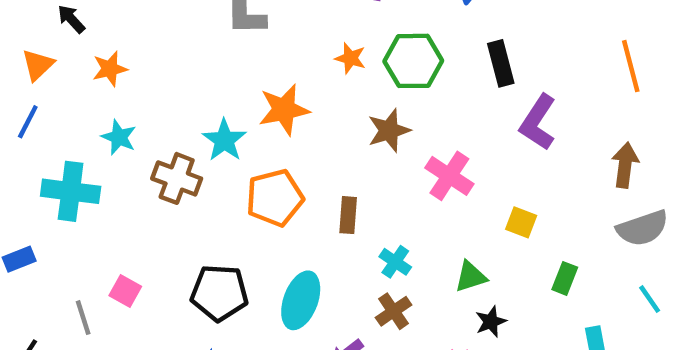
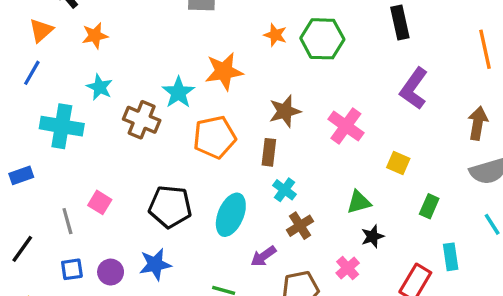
black rectangle: (501, 63) -> (400, 23), moved
brown star: (389, 130) -> (285, 111), moved
cyan cross: (395, 262) -> (285, 190), moved

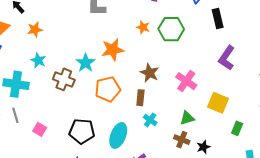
brown star: (285, 111) -> (150, 73), turned -30
yellow square: (398, 163) -> (218, 103), size x1.5
green triangle: (359, 202) -> (187, 118), moved
gray line: (67, 221) -> (15, 115), moved
brown cross: (300, 226) -> (182, 140), moved, turned -35

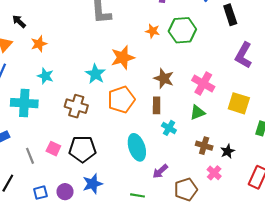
brown cross: (64, 79) -> (76, 106), moved
gray line: (15, 115) -> (30, 156), moved
green triangle: (187, 118) -> (197, 112), moved
black pentagon: (82, 131) -> (82, 149), moved
cyan ellipse: (118, 135) -> (137, 147), turned -35

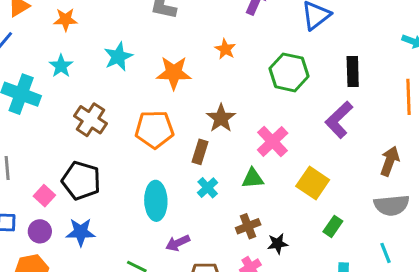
black rectangle: (230, 15) -> (353, 71), moved
green hexagon: (182, 30) -> (289, 72), moved
cyan star: (95, 74) -> (118, 57), moved
brown cross: (204, 146) -> (248, 226), turned 35
pink square: (53, 149) -> (44, 196), moved

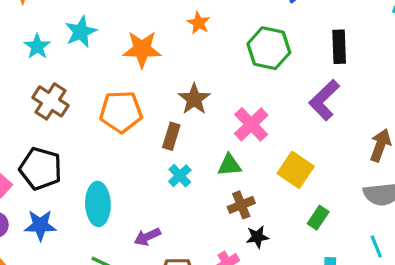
cyan star: (61, 66) -> (37, 46), moved
cyan ellipse: (156, 201) -> (98, 204), moved
brown cross: (248, 226) -> (241, 205), moved

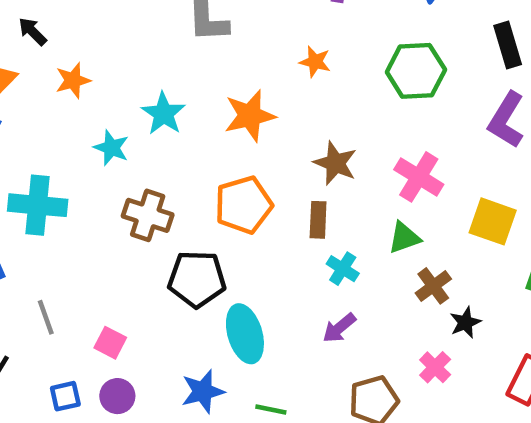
black pentagon: (41, 169) -> (197, 279), moved
blue star: (40, 225) -> (203, 391), moved
purple arrow: (147, 237) -> (339, 328), moved

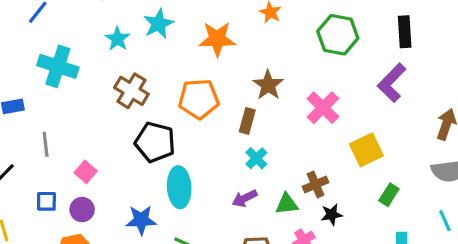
yellow square: (493, 221) -> (366, 150), turned 32
green triangle: (404, 238) -> (287, 204), moved

